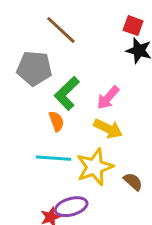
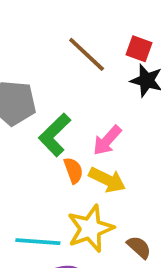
brown line: (61, 30) -> (87, 54), moved
orange semicircle: (56, 121) -> (73, 170), moved
cyan line: (54, 158) -> (38, 242), moved

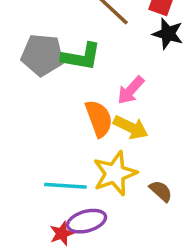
green L-shape: (55, 135) -> (81, 57), moved, turned -126
orange semicircle: (73, 170) -> (99, 119), size x1.5

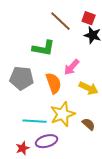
gray pentagon: (42, 55) -> (22, 78), moved
yellow arrow: (131, 127) -> (89, 88), moved
red star: (62, 234) -> (23, 148), moved

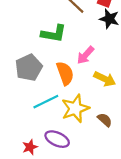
gray pentagon: (22, 78) -> (29, 68), turned -30
cyan line: (35, 121) -> (46, 102), moved, turned -30
purple ellipse: (47, 141) -> (57, 139), turned 40

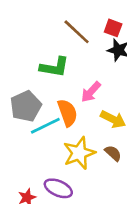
cyan line: (46, 102) -> (45, 126), moved
brown semicircle: (105, 120) -> (113, 153), moved

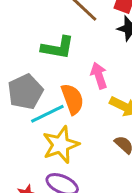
pink arrow: (91, 92) -> (99, 76), turned 120
yellow star: (79, 153) -> (61, 145), moved

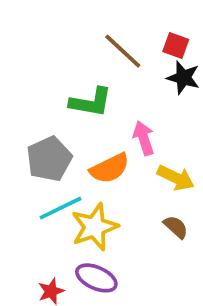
orange semicircle: (72, 99) -> (110, 168), turned 84
cyan line: (47, 114) -> (60, 208), moved

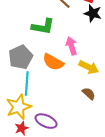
orange semicircle: (110, 168) -> (53, 62), turned 55
cyan line: (60, 208) -> (27, 83), turned -60
yellow star: (95, 227) -> (19, 107), moved

